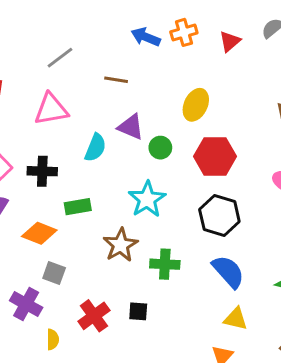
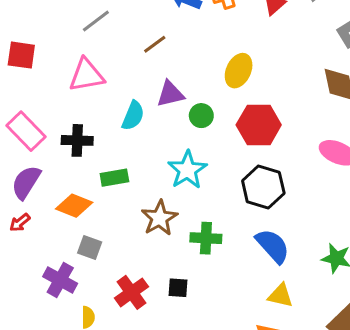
brown line: (116, 80) -> (155, 44), turned -45
purple triangle: (131, 127) -> (170, 94), turned -36

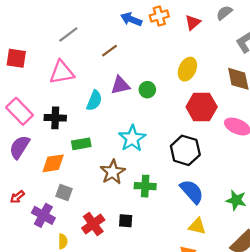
yellow ellipse: (239, 71) -> (187, 69), moved
green circle: (201, 116) -> (147, 90), moved
red hexagon: (259, 125) -> (202, 107), moved
orange diamond: (74, 206) -> (53, 163), turned -30
red arrow: (20, 223) -> (17, 197), moved

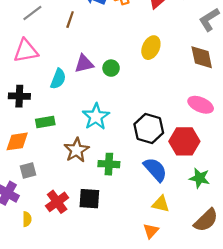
brown line: (109, 51) -> (70, 20), moved, turned -35
red hexagon: (202, 107) -> (184, 141), moved
gray square: (64, 193) -> (28, 171), turned -35
black square: (126, 221) -> (89, 199), size x1.5

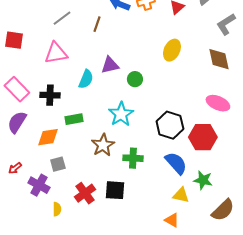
green circle: (111, 68) -> (135, 79), moved
green star: (199, 178) -> (203, 180), moved
orange triangle: (151, 231) -> (172, 220), turned -42

